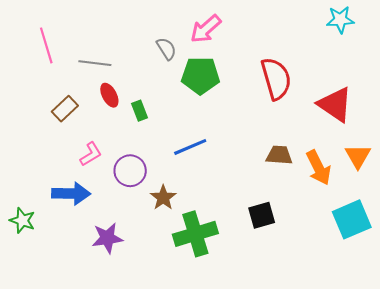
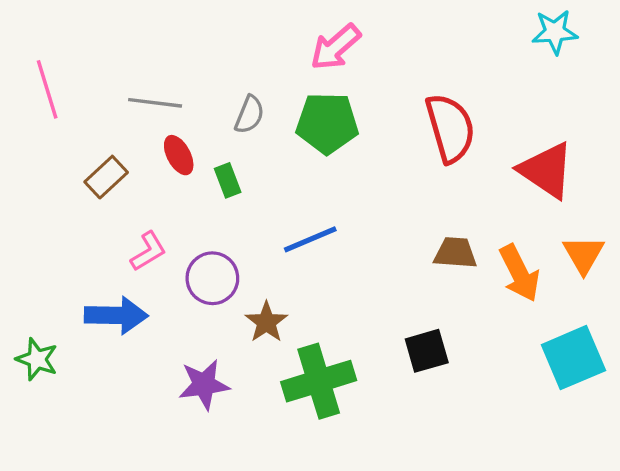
pink line: (46, 45) -> (47, 89), moved
gray semicircle: (166, 49) -> (250, 115), moved, turned 55
purple star: (107, 238) -> (204, 385), moved

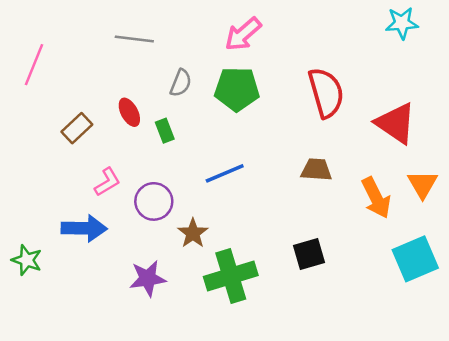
pink line: (47, 89) -> (34, 65), turned 39
gray line: (155, 103) -> (134, 39), moved
brown trapezoid: (455, 253) -> (316, 170), moved

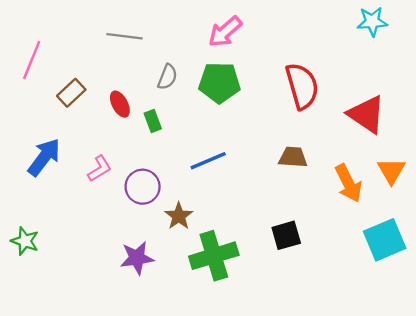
brown rectangle: (77, 128) -> (71, 93), moved
blue arrow: (84, 228) -> (44, 157), moved, turned -54

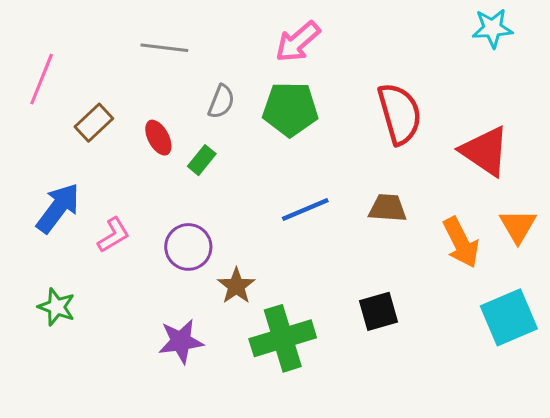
green rectangle: (153, 121) -> (202, 160), turned 60
blue line: (208, 161) -> (305, 210), moved
pink L-shape: (100, 169) -> (113, 235), moved
green star: (25, 241) -> (57, 307), moved

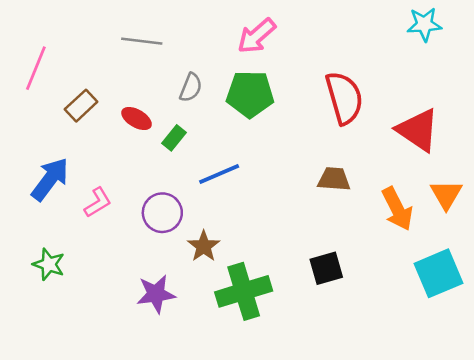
red ellipse: (158, 138) -> (137, 118), turned -32
blue line: (305, 210) -> (219, 174), moved

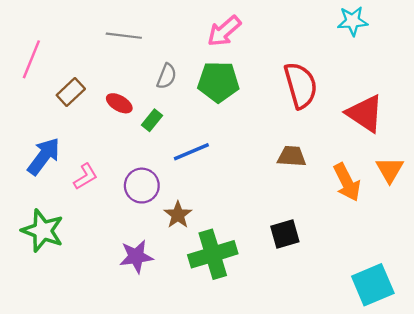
cyan star: (424, 24) -> (353, 21), moved
green star: (49, 264) -> (43, 231), size x1.5
cyan square: (438, 273) -> (373, 285), moved

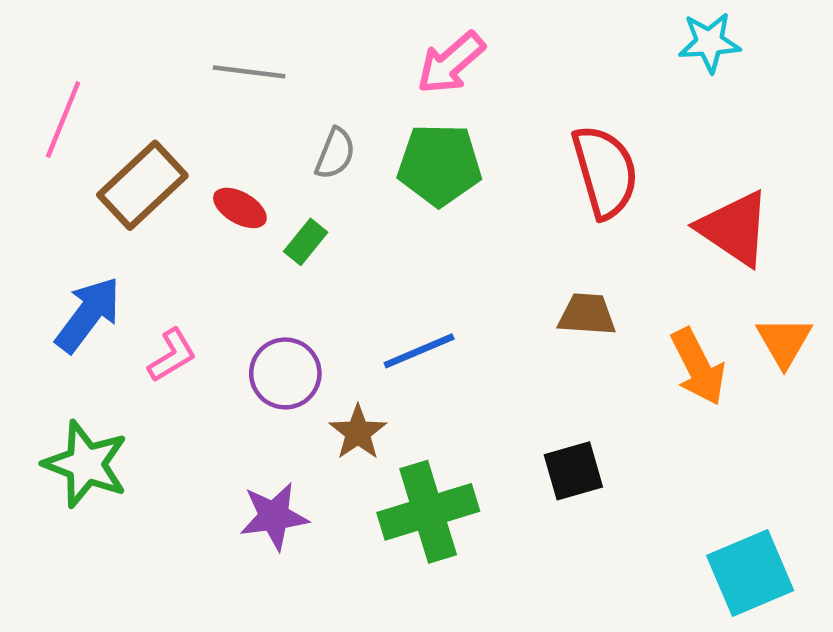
brown rectangle: (71, 92) -> (142, 185), size x1.5
blue line: (191, 152) -> (419, 351), moved

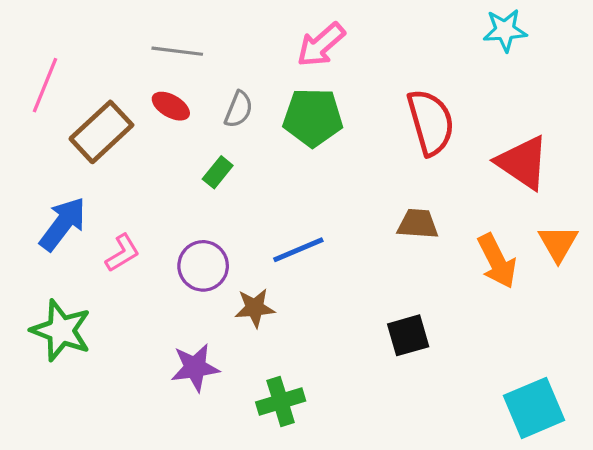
red ellipse: (240, 208) -> (171, 106), moved
brown star: (358, 432) -> (255, 308), turned 30
green cross: (428, 512) -> (281, 401), moved, size x0.7

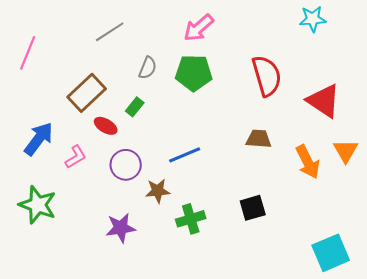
gray line: (177, 51) -> (110, 32), turned -40
red ellipse: (171, 106) -> (106, 126), moved
brown rectangle: (101, 132) -> (87, 93), moved
green cross: (281, 401) -> (191, 219), moved

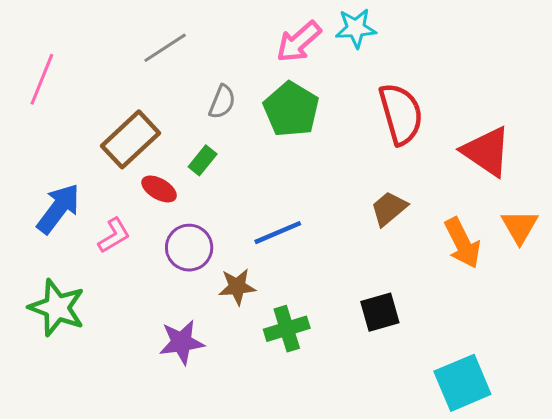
cyan star: (313, 19) -> (356, 28), moved
green pentagon: (194, 73) -> (291, 109), turned 30
brown trapezoid: (259, 139) -> (389, 209), turned -44
cyan square: (331, 253) -> (462, 383), moved

